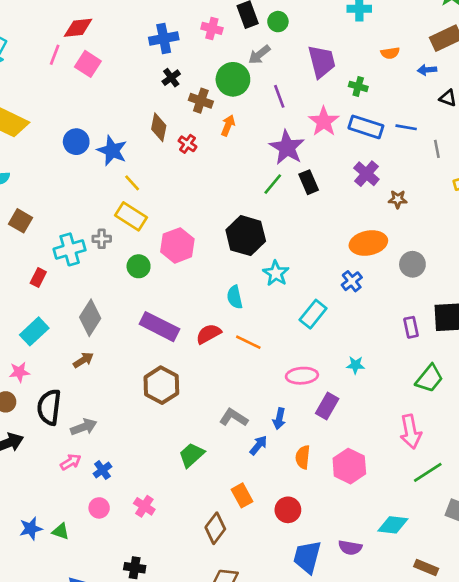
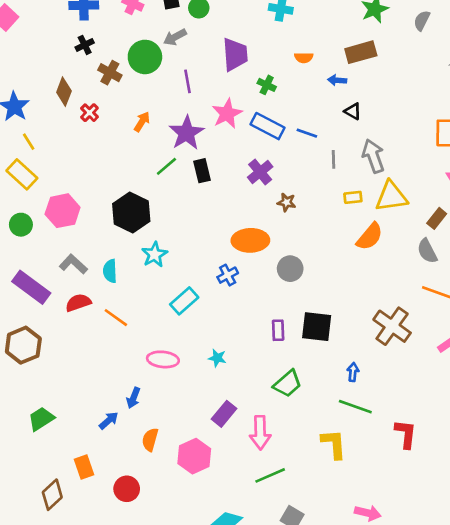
orange arrow: (228, 125) -> (142, 122), moved
purple rectangle: (327, 406) -> (224, 414), moved
gray L-shape: (234, 418) -> (73, 264), moved

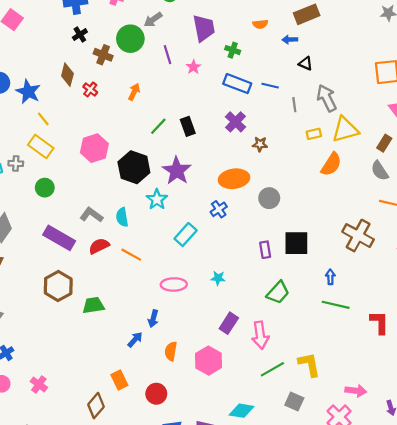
pink star: (227, 114) -> (193, 67), moved, size x0.6
purple star: (186, 133) -> (177, 171), moved
pink hexagon: (63, 211) -> (94, 148), moved
green trapezoid: (41, 419) -> (93, 305), moved, turned 30
yellow L-shape: (334, 444) -> (309, 364), moved

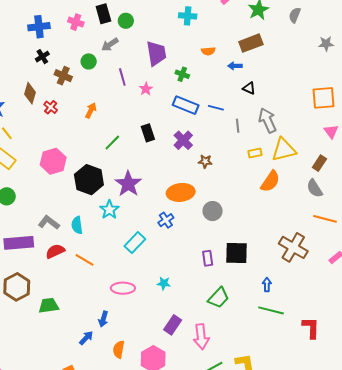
green circle: (130, 39) -> (89, 61), size x0.6
black rectangle: (188, 126) -> (148, 133), moved
purple rectangle: (59, 238) -> (19, 243), turned -36

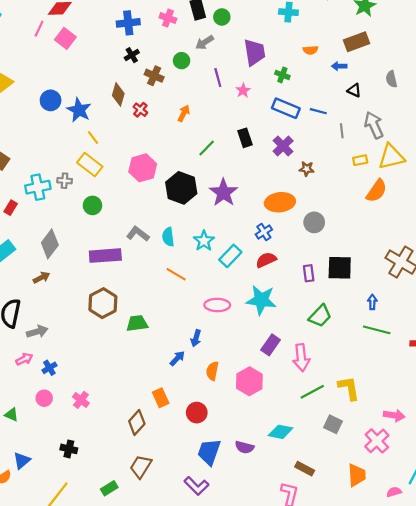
gray semicircle: (295, 15) -> (391, 79), moved, turned -35
cyan star: (109, 210) -> (204, 241), moved
red semicircle: (55, 251) -> (266, 260), moved
cyan star: (164, 283) -> (261, 300), size x2.0

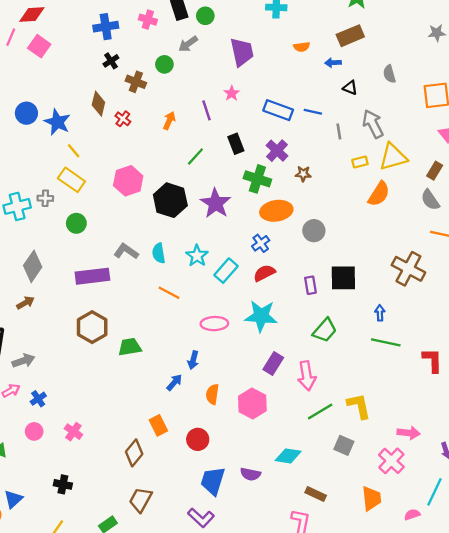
green cross: (282, 75) -> (257, 179), moved, size x1.6
purple line: (218, 77) -> (206, 110), moved

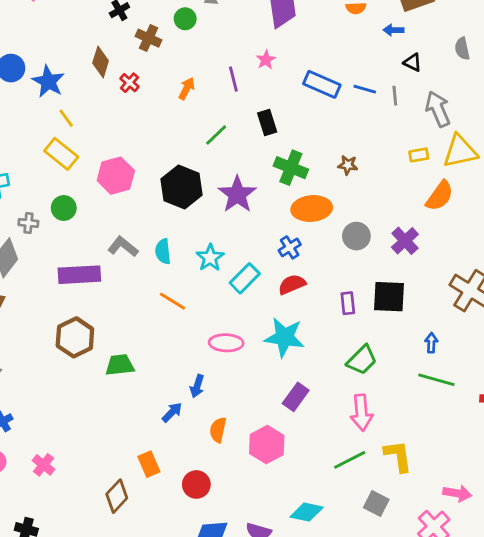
gray line: (339, 131) -> (395, 96), moved
purple cross: (277, 151) -> (405, 241), moved
pink hexagon: (128, 181) -> (116, 176), moved
gray cross: (45, 198) -> (28, 223), moved
pink arrow: (307, 376) -> (362, 413), moved

